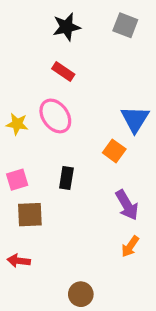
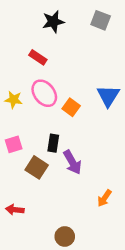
red rectangle: (63, 71) -> (38, 57), moved
orange square: (114, 151) -> (71, 107), moved
purple arrow: (127, 205) -> (72, 162), moved
brown square: (30, 215) -> (37, 167), moved, turned 35

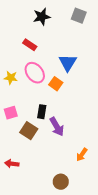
blue triangle: (108, 96) -> (68, 63), moved
brown circle: (65, 237) -> (61, 182), moved

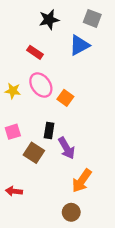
blue triangle: (68, 63) -> (79, 45), moved, turned 30
orange arrow: (82, 155) -> (82, 181), moved, size x1.5

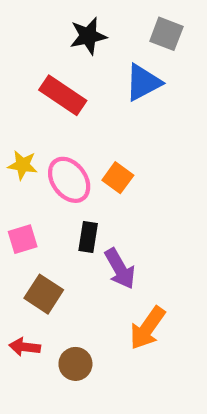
red rectangle: (35, 52) -> (63, 95), size x1.5
pink ellipse: (41, 85) -> (69, 180), moved
brown square: (34, 153) -> (44, 294), moved
brown circle: (71, 212) -> (75, 364), moved

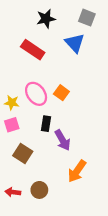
blue triangle: (143, 82) -> (75, 43), turned -45
yellow star: (23, 165) -> (12, 103), moved
red arrow: (25, 347) -> (13, 192), moved

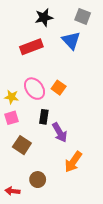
red rectangle: (33, 50) -> (31, 47), turned -55
red arrow: (13, 192) -> (13, 191), moved

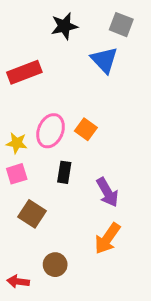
red rectangle: (31, 47) -> (24, 72), moved
pink ellipse: (35, 89) -> (51, 131), turned 60
purple arrow: (60, 132) -> (107, 192), moved

